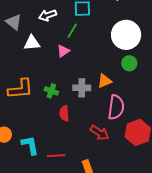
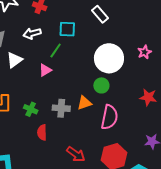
white triangle: (32, 43) -> (14, 60), turned -36
green circle: (129, 63) -> (101, 85), moved
pink semicircle: (116, 107) -> (109, 117), moved

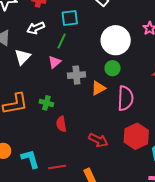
gray cross: (61, 108) -> (76, 75), moved

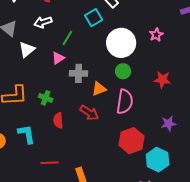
cyan square: (70, 18) -> (94, 18), moved, turned -30
green circle: (113, 68) -> (123, 71), moved
red arrow: (98, 140) -> (89, 113), moved
cyan L-shape: (30, 159) -> (27, 134), moved

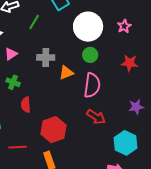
pink star: (156, 35) -> (124, 26), moved
pink triangle: (58, 58) -> (11, 54), moved
red arrow: (89, 113) -> (96, 117), moved
red hexagon: (131, 141) -> (53, 130), moved

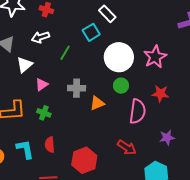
pink star: (124, 26) -> (155, 57), size x1.6
pink semicircle: (92, 85) -> (137, 111), moved
red semicircle: (26, 105) -> (50, 145), moved

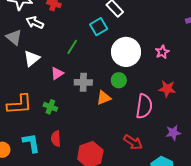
white arrow: (40, 37) -> (35, 23), moved, turned 42
pink star: (155, 57) -> (162, 52), size x0.6
pink triangle: (42, 85) -> (57, 73), moved
green circle: (121, 86) -> (119, 80), moved

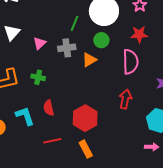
green line: (72, 47) -> (75, 23), moved
red star: (167, 89) -> (139, 34), moved
red arrow: (133, 142) -> (125, 99), turned -102

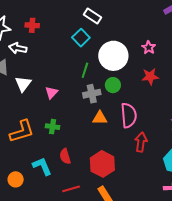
gray cross: (67, 48) -> (92, 94), moved
orange triangle: (89, 60) -> (100, 118), moved, turned 35
pink semicircle: (130, 62) -> (129, 115), moved

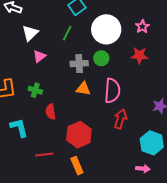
green line: (85, 70) -> (67, 33), moved
white triangle: (23, 84) -> (30, 33), moved
red semicircle: (65, 156) -> (51, 112), moved

